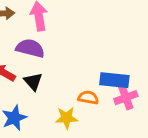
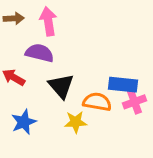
black triangle: (33, 82) -> (61, 86), moved, size x1.4
orange semicircle: (88, 98) -> (97, 102), size x1.4

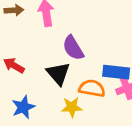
purple semicircle: (40, 53) -> (73, 48), moved, turned -135

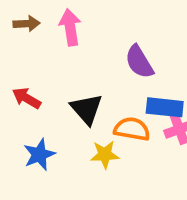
purple semicircle: (73, 48) -> (139, 62), moved

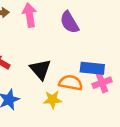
purple semicircle: (139, 62) -> (69, 22), moved

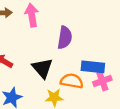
purple semicircle: (69, 22) -> (65, 38), moved, turned -140

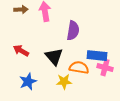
pink cross: (102, 81) -> (105, 68), turned 35

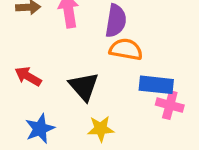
purple semicircle: (73, 31) -> (116, 21), moved
orange semicircle: (79, 68) -> (126, 49), moved

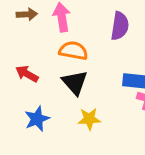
purple semicircle: (116, 21) -> (120, 26), moved
orange semicircle: (126, 49) -> (73, 51), moved

